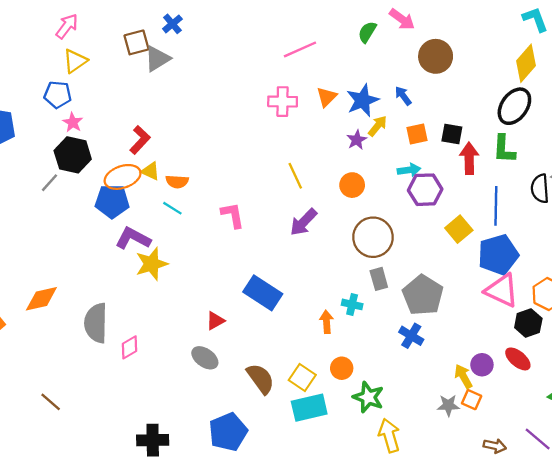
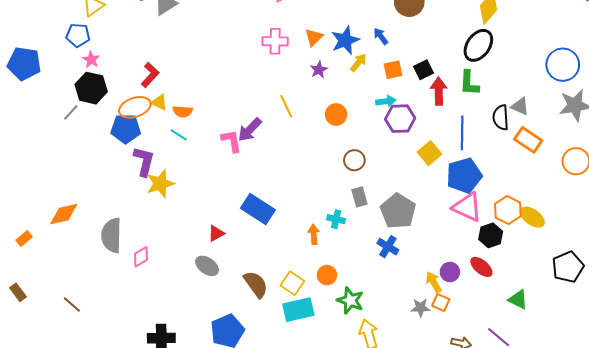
black square: (452, 134) -> (423, 70), turned -36
purple star: (357, 140) -> (319, 70), moved
purple arrow: (303, 222) -> (250, 130), moved
brown circle: (373, 237) -> (354, 160), size x0.6
purple L-shape: (133, 238) -> (144, 161), turned 76

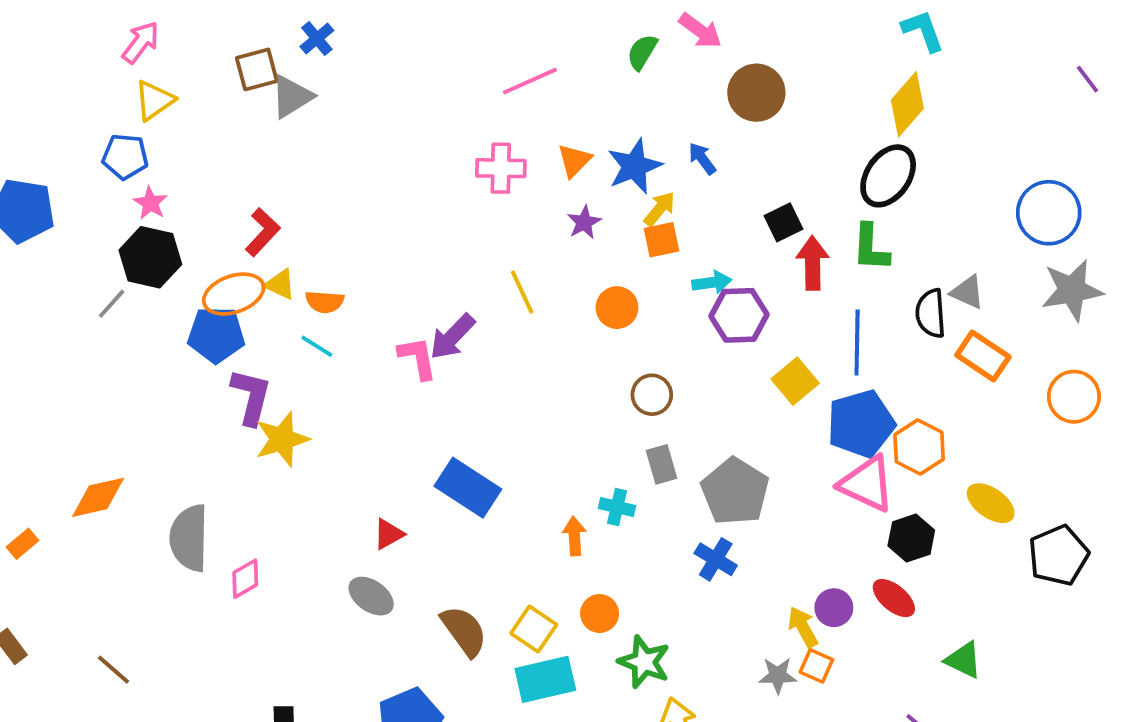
orange square: (393, 70) -> (662, 240), moved
orange hexagon: (508, 210) -> (919, 447), moved
black pentagon: (568, 267) -> (1058, 555), moved

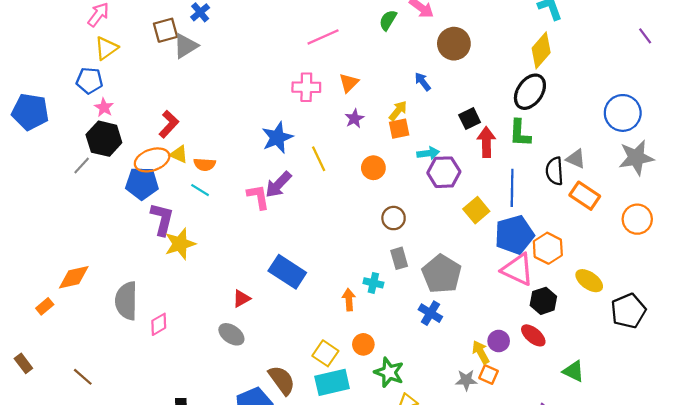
blue star: (634, 166) -> (277, 138), moved
orange rectangle: (23, 544) -> (45, 306), moved
brown semicircle: (464, 631) -> (282, 380), moved

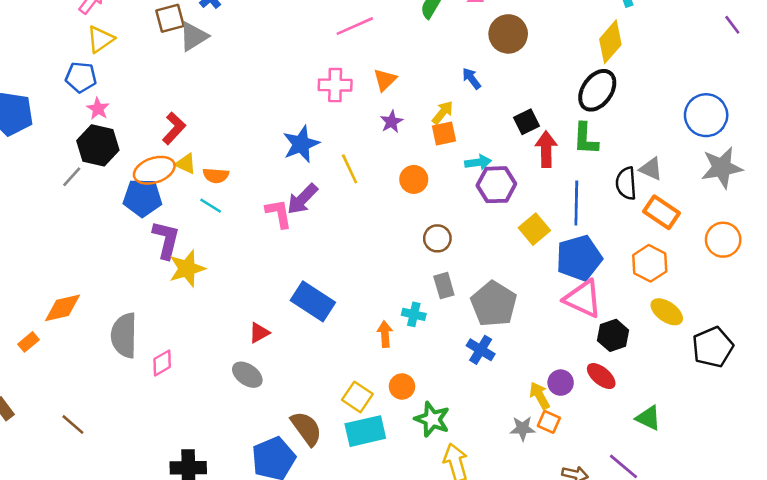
orange hexagon: (548, 248) -> (650, 263), moved

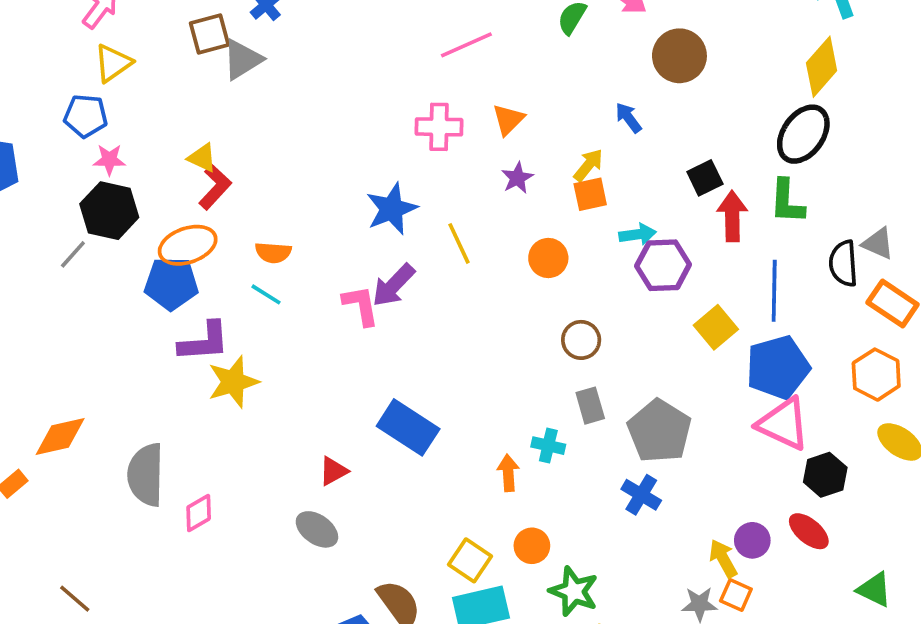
pink star: (98, 109) -> (109, 160), turned -30
yellow triangle: (186, 164) -> (202, 158), moved
purple L-shape: (166, 240) -> (204, 342), turned 72

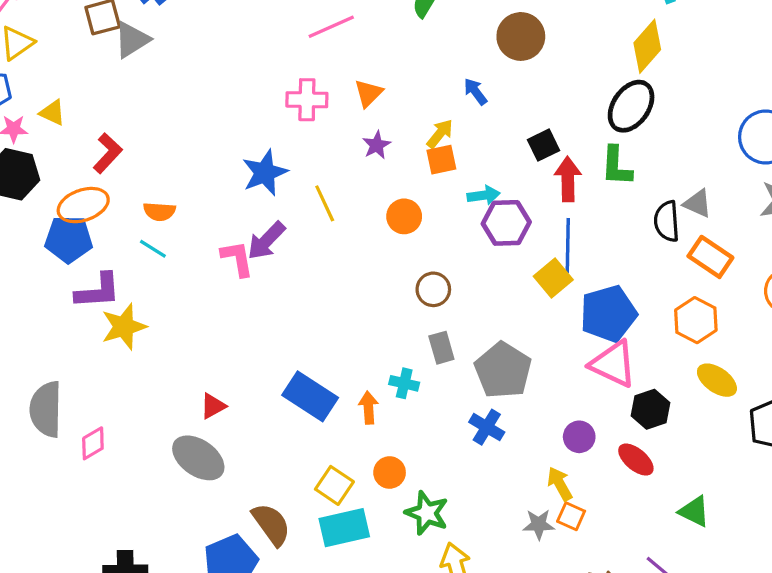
yellow triangle: (202, 158) -> (52, 113), moved
blue line: (774, 291) -> (568, 246), moved
blue rectangle: (408, 427) -> (310, 396), moved
gray ellipse: (317, 529) -> (198, 458), size x1.4
purple circle: (752, 540) -> (579, 437), moved

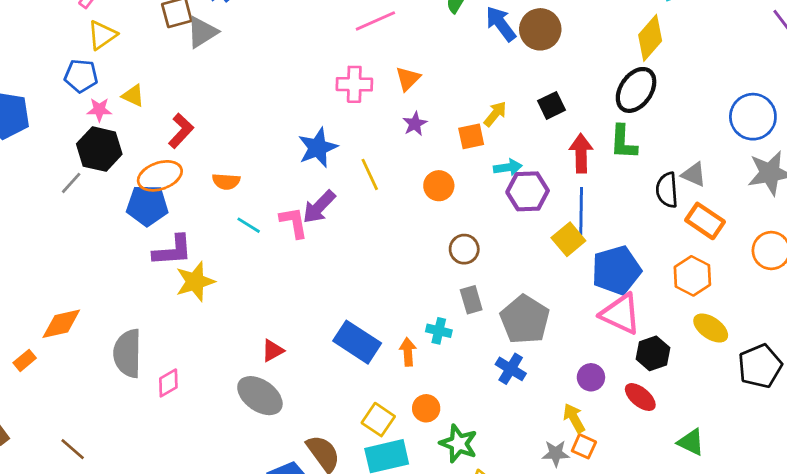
blue arrow: (475, 92) -> (501, 24), moved, size x1.5
yellow arrow: (440, 134) -> (495, 114), moved
black square: (544, 145) -> (552, 105), moved
cyan line: (153, 249) -> (249, 225), moved

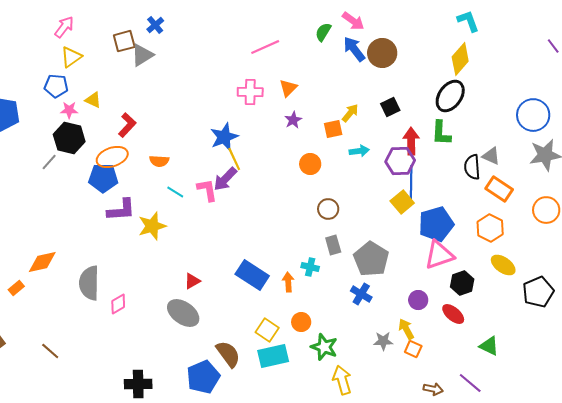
yellow line: (370, 174) -> (234, 159), moved
purple hexagon: (528, 191) -> (400, 161), moved
yellow star: (195, 282) -> (152, 226), moved
pink triangle: (621, 314) -> (439, 255), turned -44
gray star: (556, 453) -> (383, 341), moved

